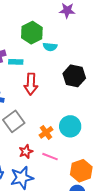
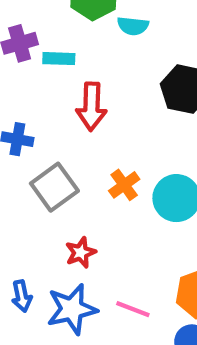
orange cross: (46, 132) -> (124, 185), moved
pink line: (50, 157) -> (133, 309), moved

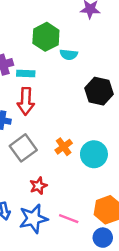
red arrow: (91, 107) -> (26, 101), moved

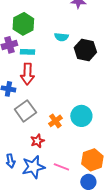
green hexagon: (46, 37) -> (23, 24), moved
black hexagon: (99, 91) -> (85, 50), moved
orange cross: (64, 147) -> (55, 121), moved

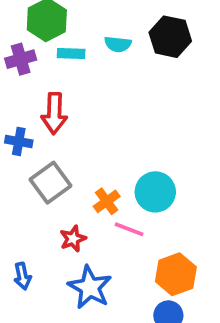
black hexagon: (85, 50) -> (170, 37), moved
cyan rectangle: (27, 52) -> (71, 54), moved
blue star: (33, 167) -> (90, 287), moved, turned -30
pink line: (61, 167) -> (129, 229), moved

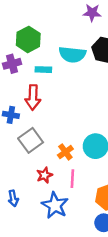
cyan semicircle: (118, 44) -> (72, 54), size x1.6
cyan rectangle: (71, 54) -> (43, 70), moved
pink line: (129, 229) -> (72, 179), moved, turned 72

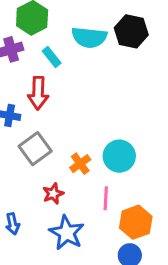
cyan rectangle: (43, 70) -> (52, 57), turned 49
pink line: (72, 179) -> (106, 198), moved

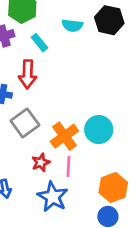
cyan semicircle: (89, 37) -> (72, 25), size x0.7
orange cross: (80, 164) -> (64, 136), size x1.5
pink line: (106, 198) -> (68, 166), moved

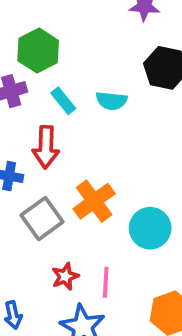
cyan semicircle: (72, 25) -> (112, 101), moved
orange cross: (64, 136) -> (94, 201), moved

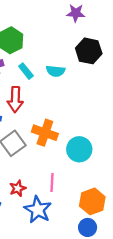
orange cross: (94, 201) -> (45, 133), turned -35
red star: (65, 276) -> (18, 188), moved

